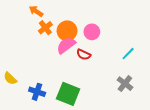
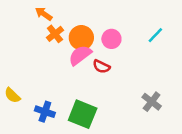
cyan line: (128, 54) -> (155, 35), moved

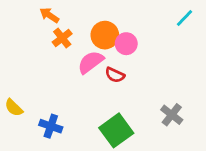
cyan line: (155, 35) -> (185, 18), moved
orange circle: (81, 38) -> (105, 35), moved
green square: (83, 114) -> (116, 130), moved, turned 32

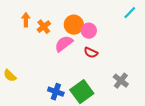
orange arrow: (49, 15) -> (26, 20), moved, turned 56
red semicircle: (115, 75) -> (91, 53), moved
blue cross: (51, 126) -> (56, 92), moved

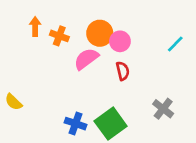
cyan line: (130, 13) -> (175, 44), moved
orange cross: (44, 27) -> (59, 36), turned -32
red semicircle: (91, 53) -> (123, 71), turned -128

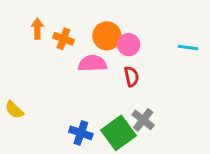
cyan line: (175, 44) -> (188, 47), turned 54
pink semicircle: (86, 59) -> (92, 63), turned 35
gray cross: (163, 109) -> (143, 120), moved

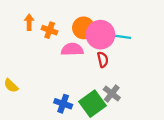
pink circle: (129, 45) -> (100, 35), size x1.6
cyan line: (188, 47) -> (123, 37), moved

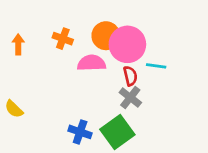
orange arrow: (29, 22) -> (18, 44), moved
cyan line: (123, 37) -> (156, 66), moved
gray cross: (112, 94) -> (130, 97), moved

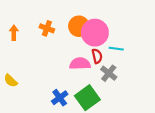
pink semicircle: (91, 63) -> (80, 64), moved
gray cross: (130, 97) -> (109, 73), moved
blue cross: (80, 132) -> (60, 98), turned 35

